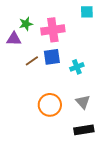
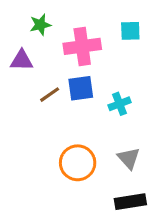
cyan square: (87, 12) -> (130, 31), moved
green star: (26, 24) -> (40, 25), moved

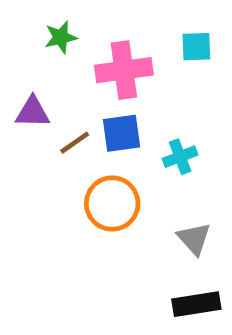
purple triangle: (22, 60) -> (33, 112), moved
orange circle: (78, 163) -> (112, 203), moved

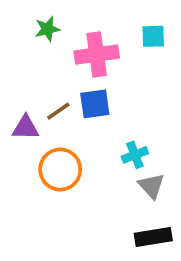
purple triangle: (33, 112) -> (25, 128), moved
cyan cross: (180, 157) -> (135, 155), moved
orange circle: (112, 203) -> (60, 170), moved

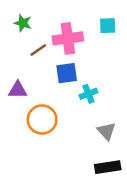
green star: (47, 29) -> (23, 23), moved, turned 30
brown line: (58, 111) -> (38, 50), moved
cyan cross: (135, 155) -> (88, 94), moved

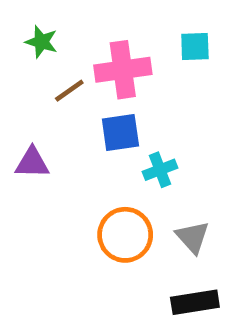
orange circle: (42, 120) -> (125, 235), moved

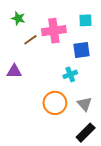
blue square: (120, 133) -> (81, 50), moved
black rectangle: (195, 302) -> (86, 133), turned -36

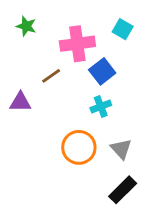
cyan square: (86, 20) -> (123, 29), turned 32
brown line: (30, 40) -> (51, 76), moved
blue square: (81, 50) -> (102, 71), moved, turned -30

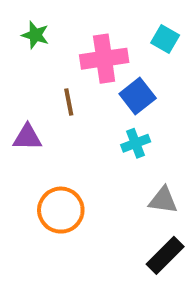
brown line: (51, 76) -> (69, 102), turned -66
orange circle: (79, 147) -> (61, 210), moved
gray triangle: (121, 149) -> (163, 200), turned -40

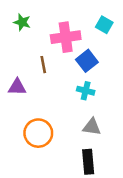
cyan cross: (136, 143) -> (86, 91), turned 35
gray triangle: (163, 200) -> (92, 127), moved
black rectangle: (165, 255) -> (88, 162), moved, turned -50

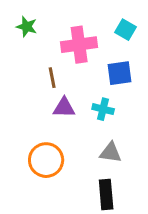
blue square: (87, 61) -> (120, 73), moved, turned 30
purple triangle: (17, 87) -> (64, 108), moved

